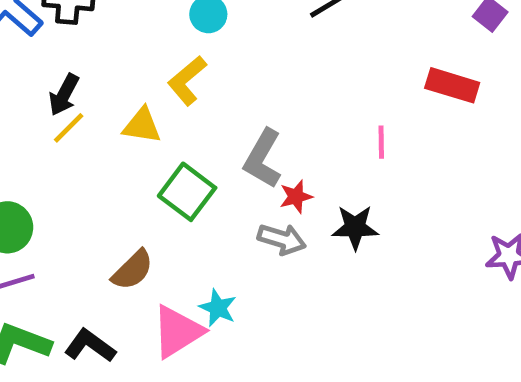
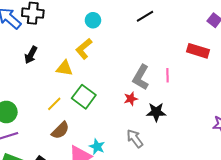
yellow line: (69, 128) -> (54, 104), moved
gray L-shape: (263, 159) -> (141, 77), moved
gray arrow: (282, 239) -> (135, 138), moved, turned -144

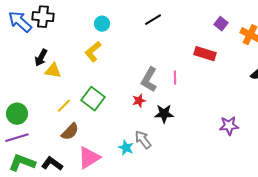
yellow triangle: (64, 68) -> (53, 71), moved
cyan star: (97, 147) -> (126, 148), moved

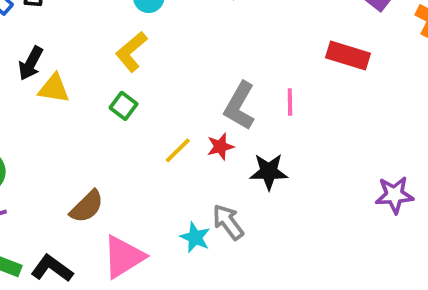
green square: (93, 99) -> (124, 106), moved, size x0.6
yellow line: (64, 106) -> (178, 150), moved

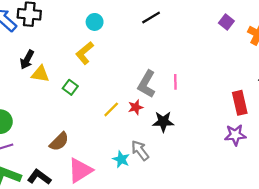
red rectangle: (348, 56) -> (240, 103), moved, turned 60
green square: (124, 106) -> (70, 87), moved

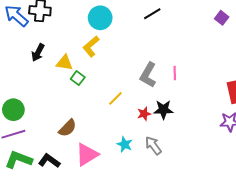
cyan circle: (95, 22) -> (100, 18), size x1.5
yellow triangle: (40, 74) -> (64, 63), moved
red star: (136, 107) -> (144, 114), moved
gray arrow: (140, 150) -> (153, 145), moved

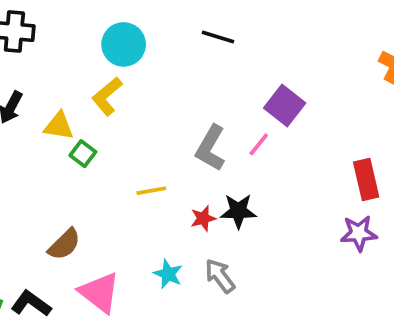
black line: (152, 14) -> (218, 37), turned 48
purple square: (222, 18) -> (285, 106), moved, size x1.5
pink line: (175, 73) -> (259, 144), turned 40
yellow line: (115, 98) -> (151, 191), turned 35
pink triangle: (87, 155) -> (100, 292), turned -50

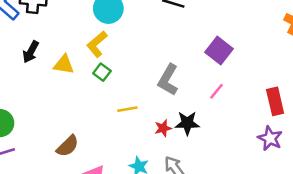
pink line: (259, 144) -> (217, 91), moved
green square: (83, 154) -> (102, 72), moved
purple star: (359, 233) -> (270, 138), turned 30

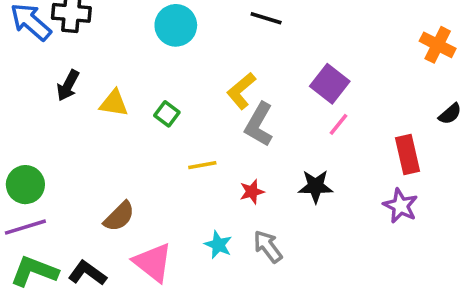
yellow L-shape: (97, 44) -> (241, 91), moved
pink line: (217, 91) -> (339, 124), moved
black star: (187, 123) -> (316, 186), moved

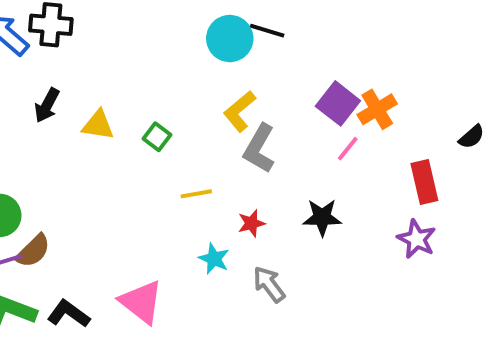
cyan circle: (176, 25) -> (230, 39), moved
orange cross: (438, 45) -> (377, 109), moved, turned 32
brown semicircle: (119, 216) -> (33, 251), moved
cyan star: (218, 245) -> (214, 259), moved

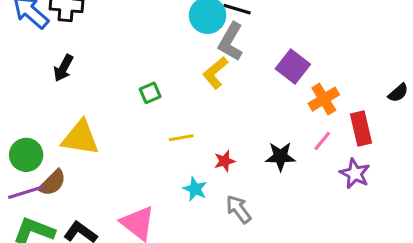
orange cross: (377, 109) -> (324, 99), moved
yellow triangle: (98, 125) -> (80, 138), moved, size x1.5
green square: (157, 137) -> (150, 93), turned 30
gray L-shape: (259, 149) -> (231, 42), moved
pink line: (348, 149) -> (322, 141), moved

